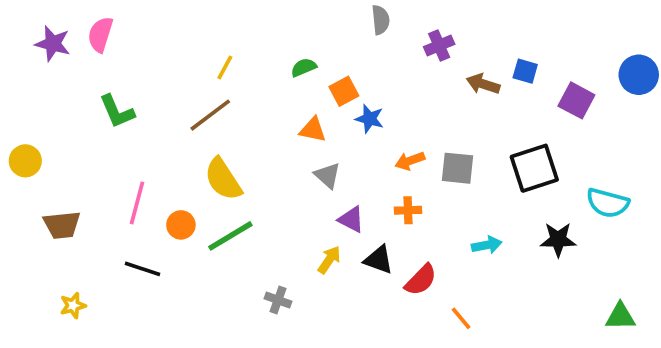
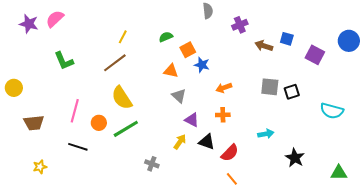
pink semicircle: (100, 34) -> (55, 19), turned 30
gray square: (457, 168) -> (270, 87), moved
black square: (534, 168) -> (292, 92), size x0.6
black star: (558, 240) -> (295, 158), moved, turned 30
orange line: (461, 318) -> (232, 179), moved

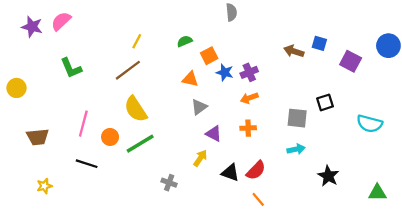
purple cross: (240, 25) -> (249, 72), moved
gray square: (270, 87) -> (297, 118), moved
yellow circle: (14, 88) -> (16, 88), moved
gray triangle: (179, 96) -> (199, 107), turned 42
black triangle: (207, 142) -> (230, 173), moved

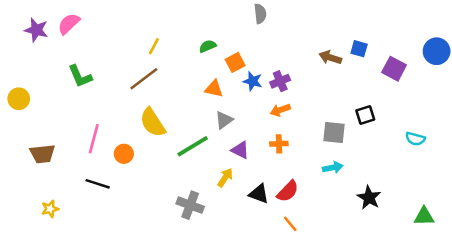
cyan semicircle: (370, 124) -> (415, 139), size x0.7
green line: (140, 144) -> (193, 146), moved
gray cross: (169, 183) -> (190, 205), size x1.5

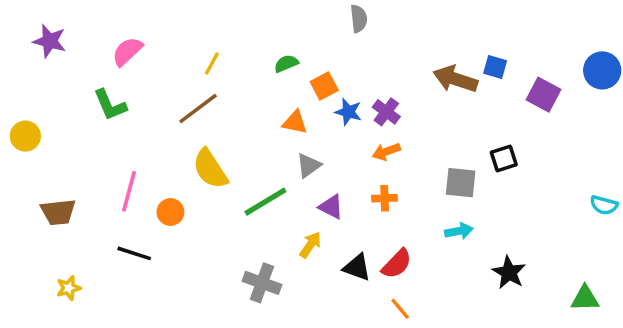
pink semicircle: (69, 24) -> (127, 51), moved
brown arrow: (330, 57) -> (455, 79), size x1.4
purple cross: (280, 81) -> (386, 112), turned -30
cyan semicircle: (415, 139) -> (604, 205), moved

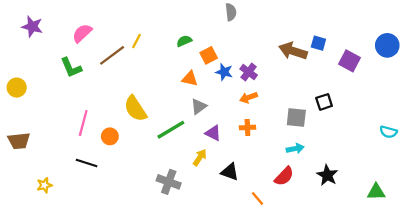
brown line: (198, 108) -> (112, 55), moved
brown trapezoid: (58, 212) -> (19, 141), moved
red semicircle: (397, 264) -> (284, 176), moved

